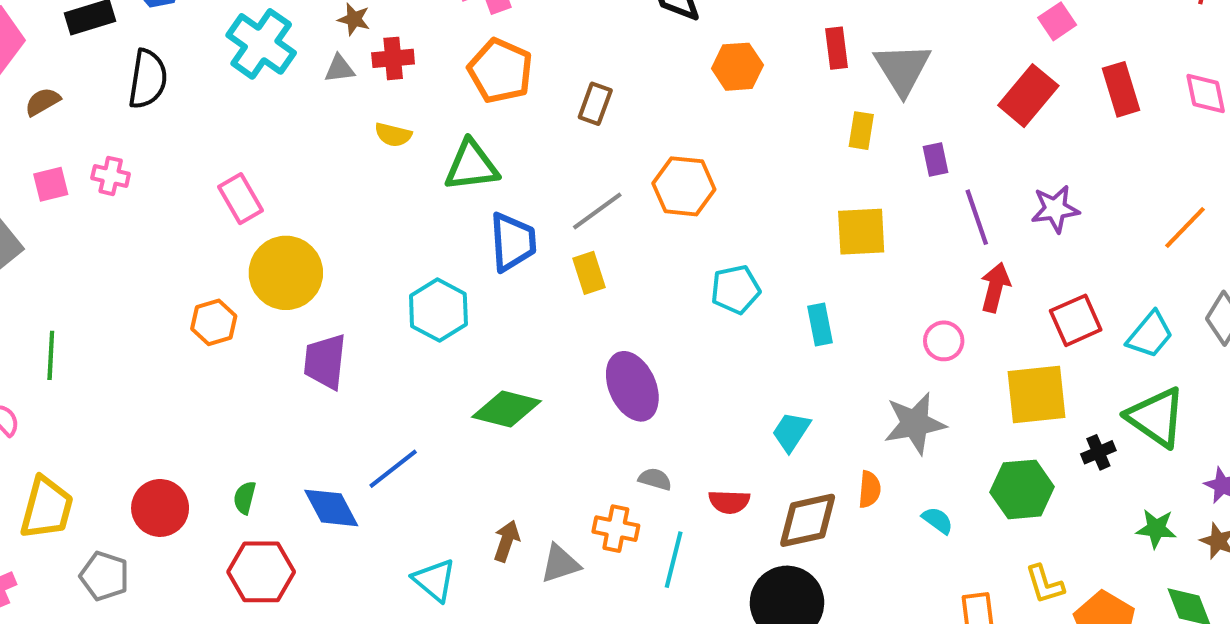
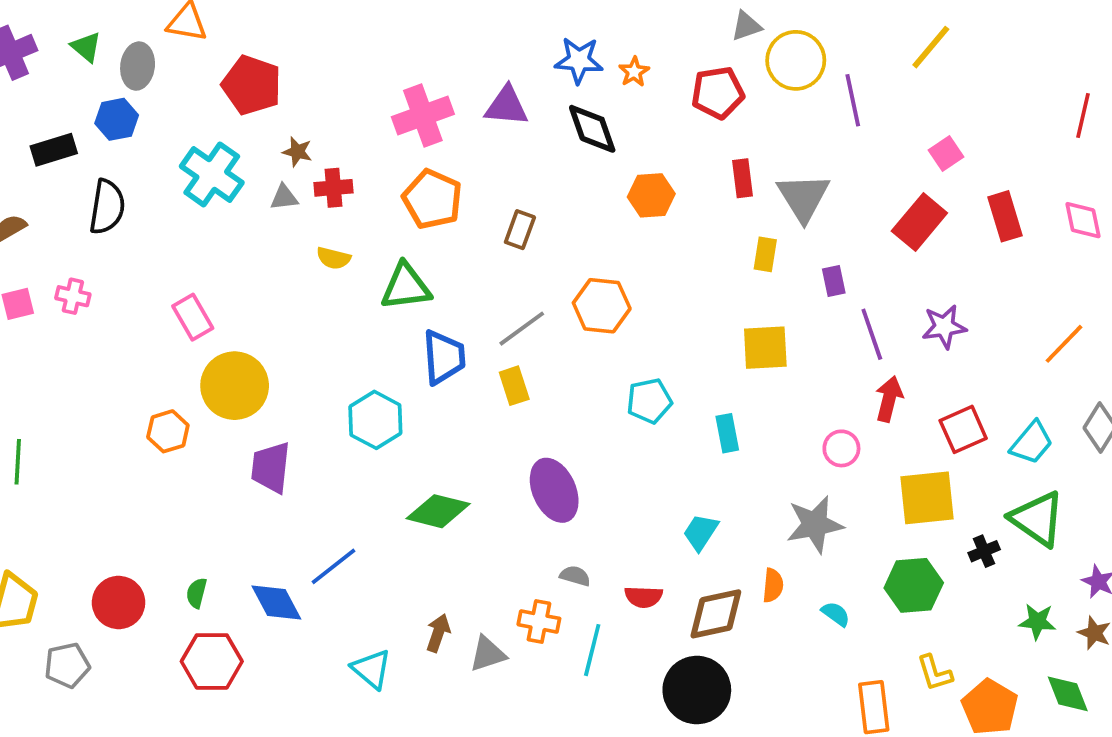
gray pentagon: (104, 576) -> (67, 665), turned -30

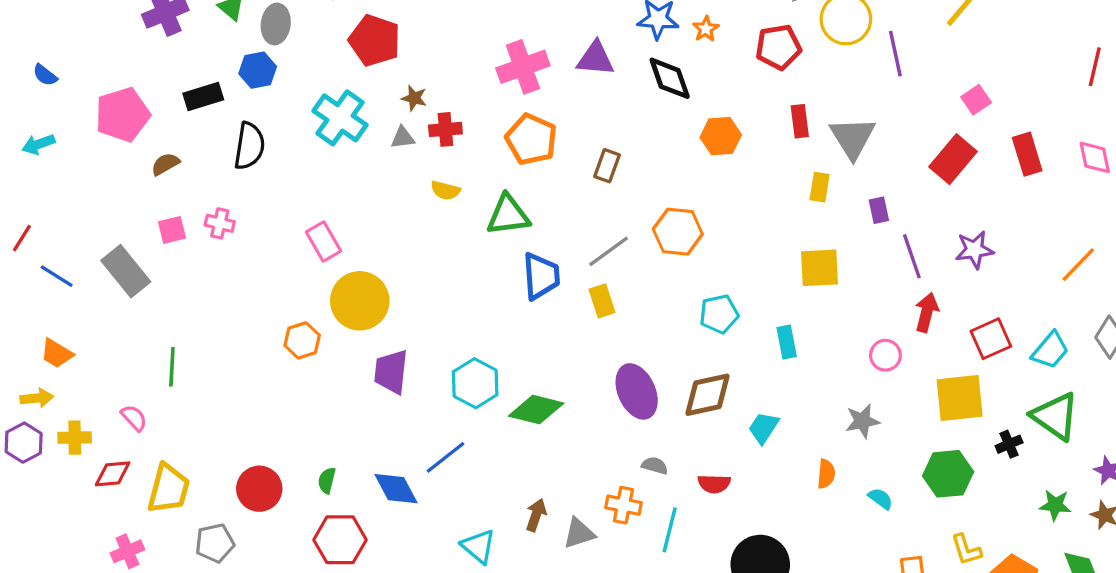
cyan hexagon: (375, 420) -> (475, 383), moved
gray star: (815, 525) -> (862, 421), size x0.7
brown diamond: (716, 614) -> (707, 395), moved

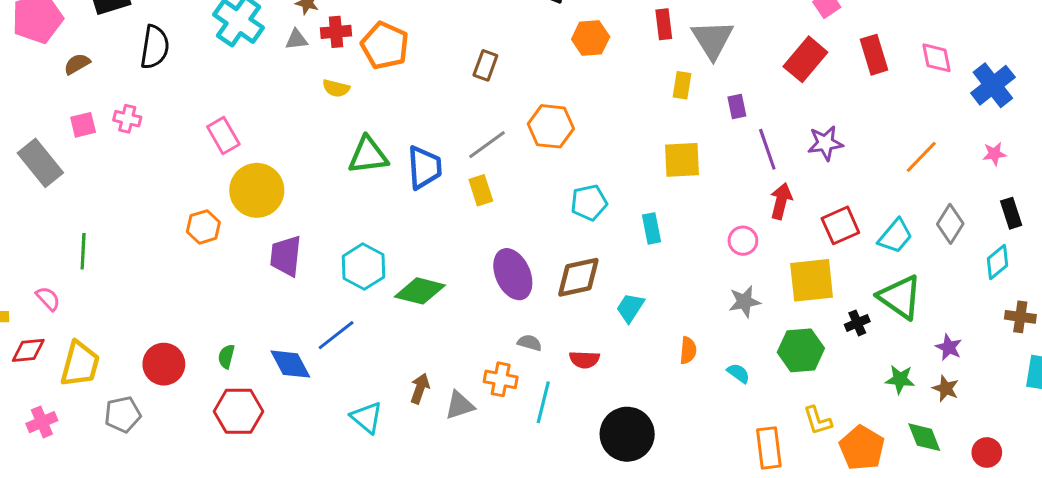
orange pentagon: (531, 139) -> (385, 46), moved
green triangle: (508, 215) -> (368, 155), moved
gray star: (862, 421) -> (744, 302), moved

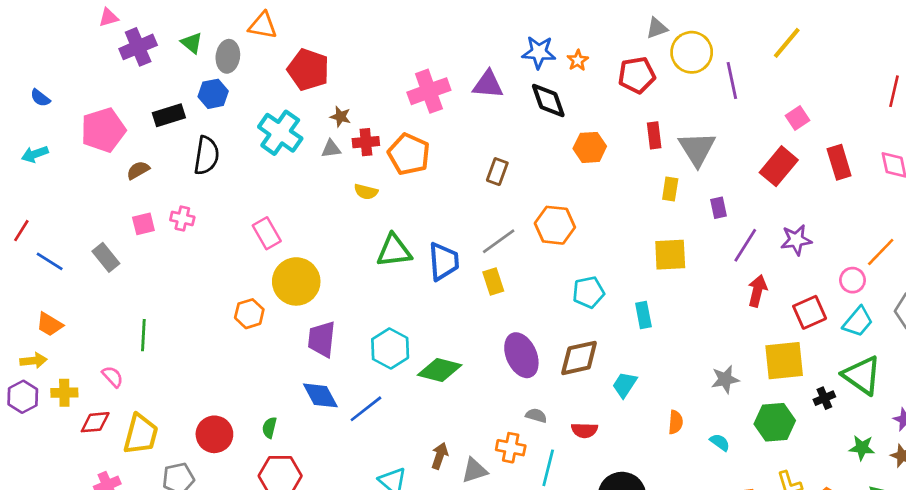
purple line: (767, 149) -> (745, 245), turned 51
gray rectangle: (40, 163) -> (106, 257), size x0.7
pink circle: (743, 241) -> (852, 280), moved
blue diamond: (290, 364) -> (320, 395), moved

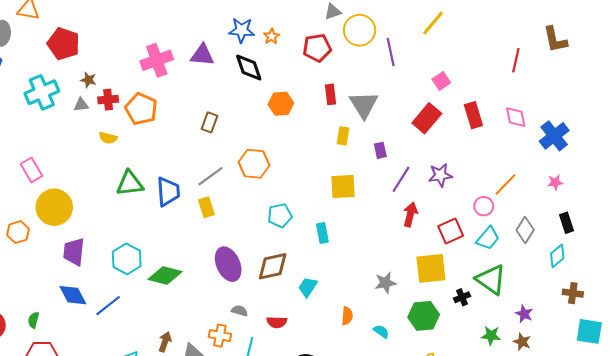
cyan cross: (280, 133) -> (42, 92), turned 32

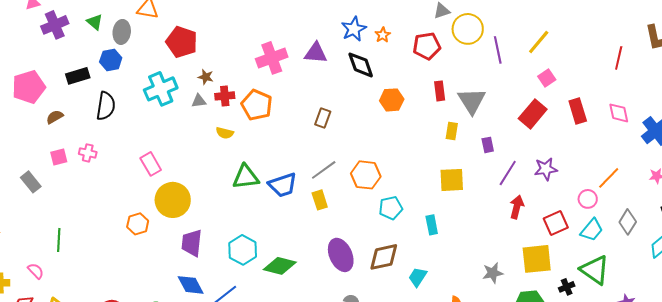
yellow line: (433, 23) -> (539, 42), moved
blue star: (242, 30) -> (354, 29), turned -30
orange hexagon: (254, 164) -> (366, 175), moved
blue trapezoid: (168, 192) -> (283, 185), turned 76

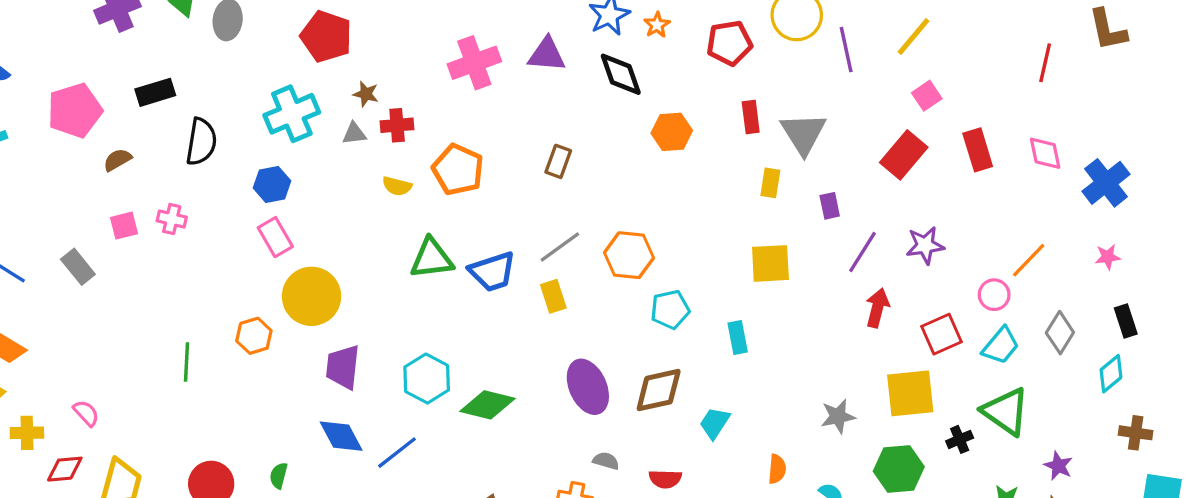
blue hexagon: (111, 60) -> (272, 184), moved
orange pentagon: (257, 105) -> (458, 170), moved
green line: (59, 240) -> (187, 362), moved

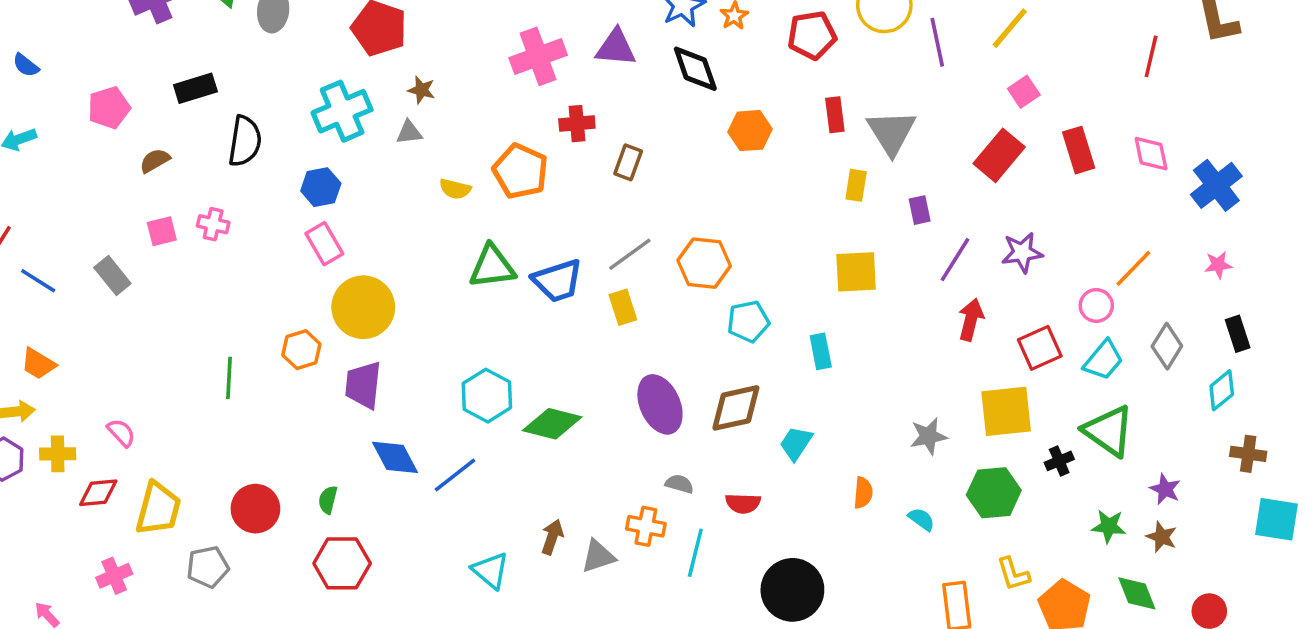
pink pentagon: (75, 110) -> (109, 108), size x0.7
red cross: (397, 125) -> (577, 124), moved
purple trapezoid: (343, 367) -> (363, 385), moved

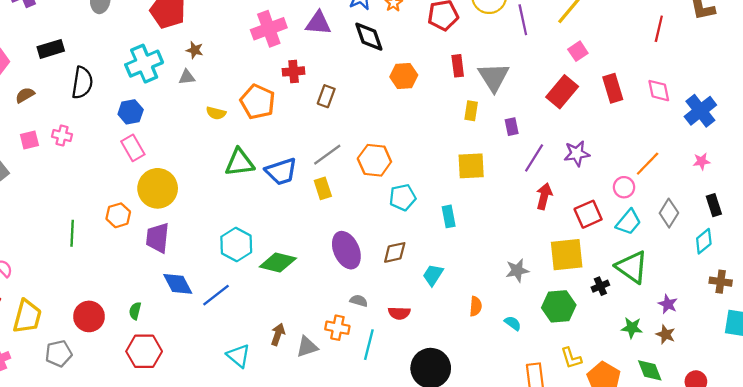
brown diamond: (736, 408) -> (395, 252), size x0.7

